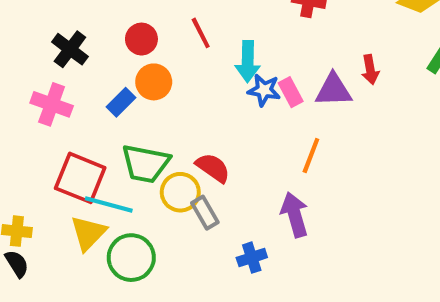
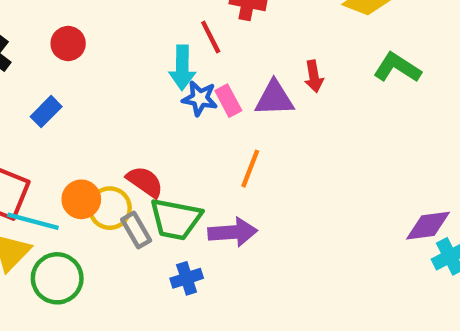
red line: (201, 33) -> (211, 37), moved
orange circle: (154, 82) -> (81, 199), moved
green trapezoid: (146, 164) -> (176, 219), moved
purple arrow: (295, 215) -> (233, 232), turned 102

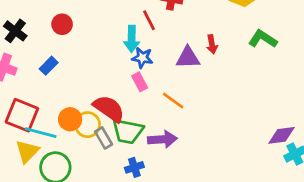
pink rectangle: (228, 101) -> (140, 82), moved
orange line: (250, 169) -> (173, 101), turned -75
red semicircle: (145, 182) -> (109, 109), size x1.4

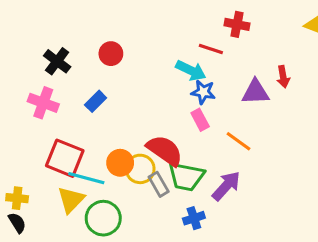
red line: (149, 20) -> (211, 49), turned -45
cyan arrow: (132, 39) -> (191, 71), turned -65
purple arrow: (162, 139) -> (226, 186), turned -44

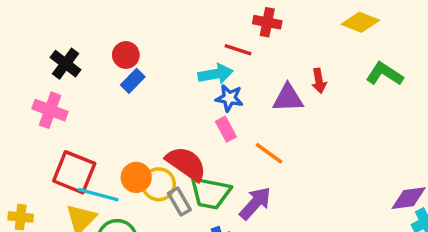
cyan arrow: (191, 71) -> (216, 74), turned -36
blue rectangle: (96, 101) -> (133, 81), moved

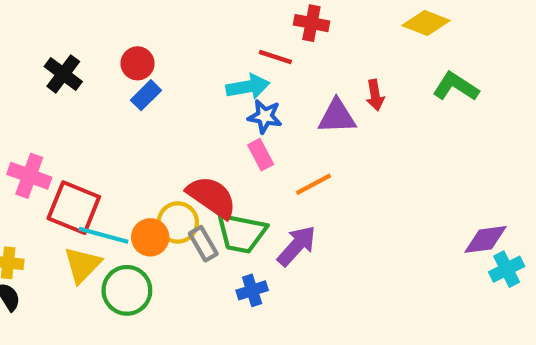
pink cross: (50, 110) -> (29, 176), moved
orange line: (269, 153) -> (314, 184), turned -64
orange circle: (136, 177) -> (150, 237), moved

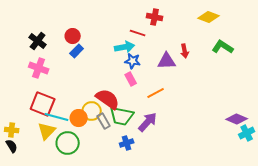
pink cross: (29, 176) -> (39, 68), moved
purple diamond: (485, 239) -> (237, 119), turned 30

